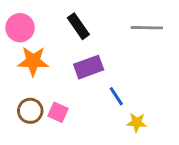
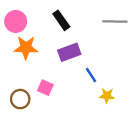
brown circle: (30, 111) -> (20, 99), moved

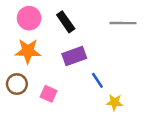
pink circle: (16, 21) -> (29, 18), moved
brown circle: (20, 99) -> (17, 84), moved

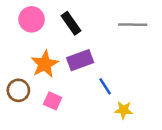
orange star: (28, 51) -> (45, 64), moved, turned -30

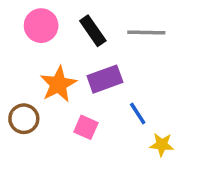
gray line: (133, 25) -> (146, 32), moved
pink square: (53, 101) -> (86, 127), moved

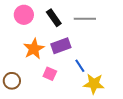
brown circle: (24, 119) -> (12, 81), moved
yellow star: (162, 145) -> (94, 84), size x1.5

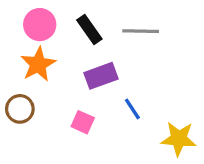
orange star: (34, 49) -> (38, 64), moved
brown circle: (12, 81) -> (20, 109), moved
yellow star: (94, 84) -> (179, 139), moved

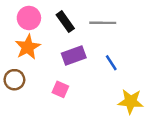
blue line: (132, 109) -> (111, 63), moved

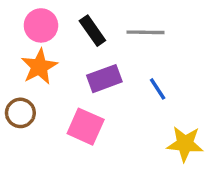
pink square: (60, 89) -> (86, 127), size x1.5

